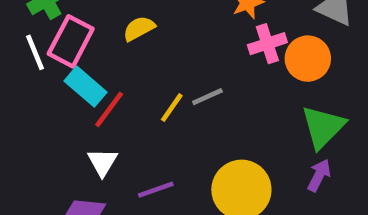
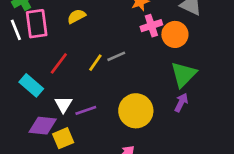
pink rectangle: (71, 41) -> (37, 24), turned -36
cyan rectangle: (86, 87) -> (31, 85), moved
white triangle: (102, 162) -> (63, 104), moved

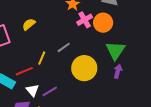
red line: (59, 63) -> (24, 71), moved, turned 42
yellow line: (95, 63) -> (42, 58), moved
yellow circle: (136, 111) -> (84, 68), moved

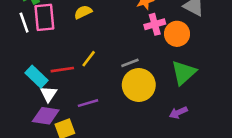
gray line: (64, 47) -> (130, 63), moved
purple arrow: (118, 71) -> (178, 113), moved, turned -144
white triangle: (32, 90) -> (49, 94), moved

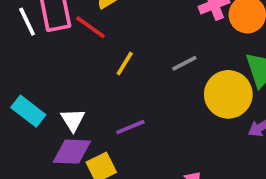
red line: (62, 70) -> (90, 27), moved, turned 50
cyan rectangle: (36, 77) -> (28, 111), moved
yellow circle: (139, 85) -> (228, 94), moved

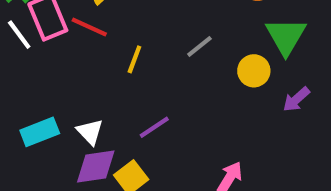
yellow circle: (228, 94) -> (254, 71), size x0.6
cyan rectangle: (28, 111) -> (40, 132), turned -48

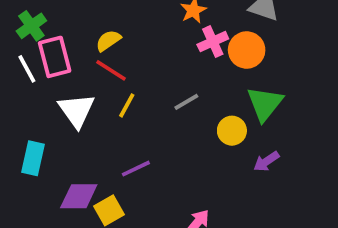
red line: (89, 27) -> (111, 70), moved
cyan rectangle: (40, 132) -> (33, 158), turned -64
white triangle: (90, 132) -> (77, 110), moved, size x1.5

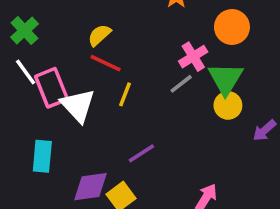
pink cross: (213, 42) -> (193, 57), moved
pink rectangle: (55, 57) -> (52, 88), moved
green triangle: (265, 104) -> (226, 79), moved

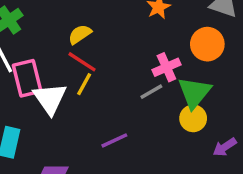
yellow line: (125, 94) -> (84, 84), moved
purple line: (141, 153) -> (114, 140), moved

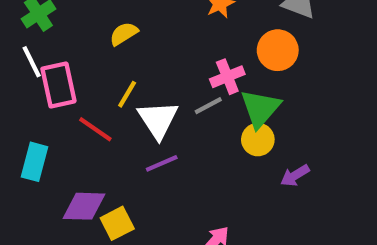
red line: (82, 62) -> (95, 129), moved
white triangle: (50, 98) -> (158, 120), moved

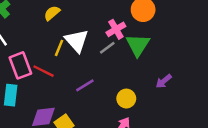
pink rectangle: (58, 85) -> (20, 65), moved
white triangle: (158, 120) -> (77, 41), moved
yellow circle: (258, 140) -> (126, 99), moved

